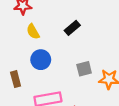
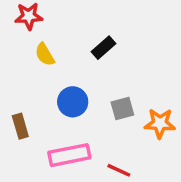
blue circle: (41, 60) -> (73, 102), moved

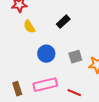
brown rectangle: (20, 126) -> (17, 89), moved

